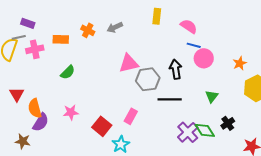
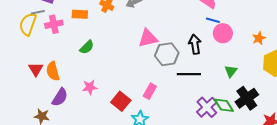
orange semicircle: (35, 108) -> (53, 71), moved
black cross: (228, 123) -> (247, 98), size x1.6

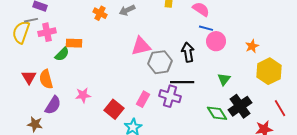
orange rectangle: (80, 14) -> (74, 43), moved
green semicircle: (87, 47) -> (62, 54), moved
purple cross: (207, 107) -> (170, 96), moved, turned -30

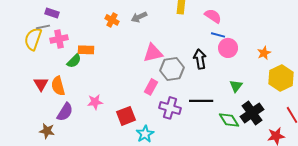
black line: (182, 82) -> (201, 101), moved
purple cross: (170, 96) -> (170, 108), moved
pink rectangle: (143, 99) -> (151, 87), moved
red square: (114, 109) -> (126, 116), turned 30

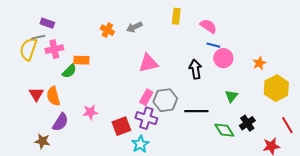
gray hexagon: (172, 69) -> (165, 100), moved
purple cross: (170, 108) -> (146, 118), moved
black cross: (252, 113) -> (247, 123), size x0.7

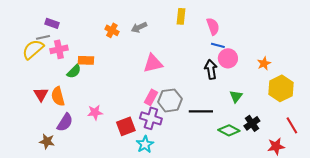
pink semicircle: (208, 26) -> (213, 26), turned 36
yellow semicircle: (28, 49) -> (33, 49), turned 30
black arrow: (195, 69) -> (211, 69), moved
green diamond: (224, 130) -> (229, 130), turned -30

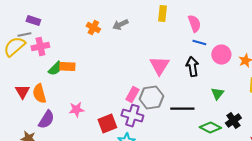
pink circle: (228, 58) -> (221, 55), moved
orange rectangle: (86, 60) -> (67, 67), moved
pink triangle: (153, 63) -> (159, 66), moved, turned -45

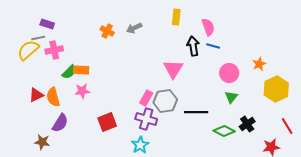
pink circle: (221, 55) -> (229, 73), moved
black arrow: (192, 67) -> (193, 46), moved
red triangle: (22, 92) -> (36, 95), turned 35
pink star: (76, 110) -> (82, 91), moved
red square: (107, 124) -> (107, 122), moved

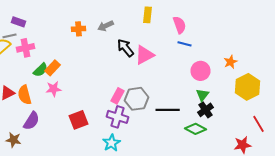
orange cross: (107, 31) -> (78, 29), turned -32
black arrow: (193, 46) -> (126, 48), moved, turned -30
pink triangle: (173, 69) -> (144, 55), moved, turned 30
orange rectangle: (81, 70) -> (52, 68), turned -49
black cross: (247, 124) -> (206, 110), moved

